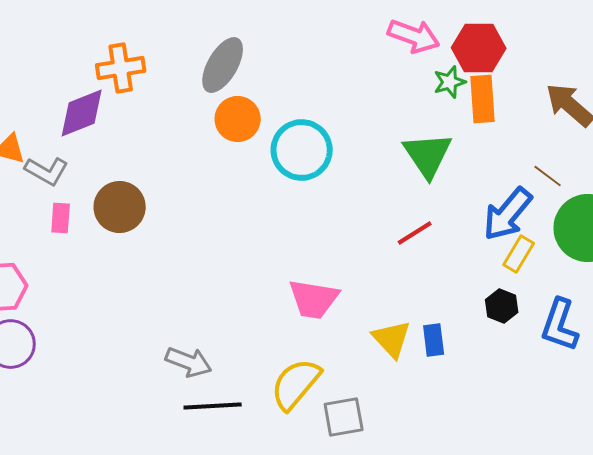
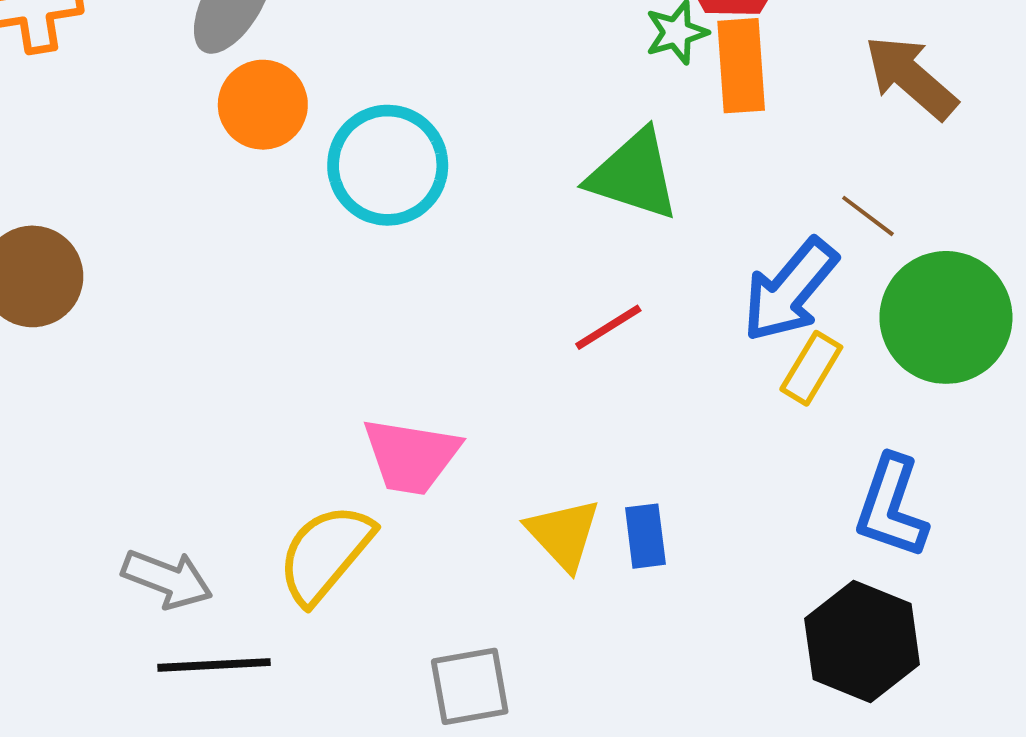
green triangle: (428, 155) -> (634, 175), turned -38
black hexagon: (502, 306) -> (862, 641), moved, size x1.8
yellow semicircle: (296, 384) -> (325, 554), moved

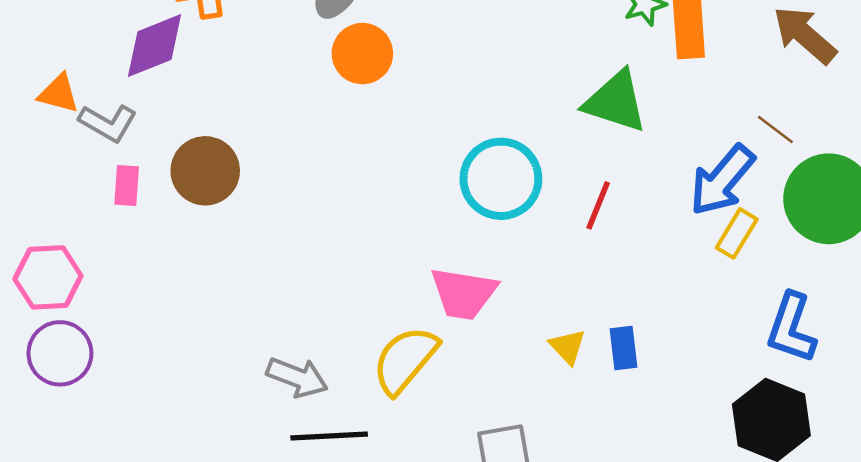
cyan circle: (388, 165) -> (501, 179), moved
red line: (608, 327) -> (598, 205), turned -36
yellow triangle: (563, 534) -> (568, 347), size x0.7

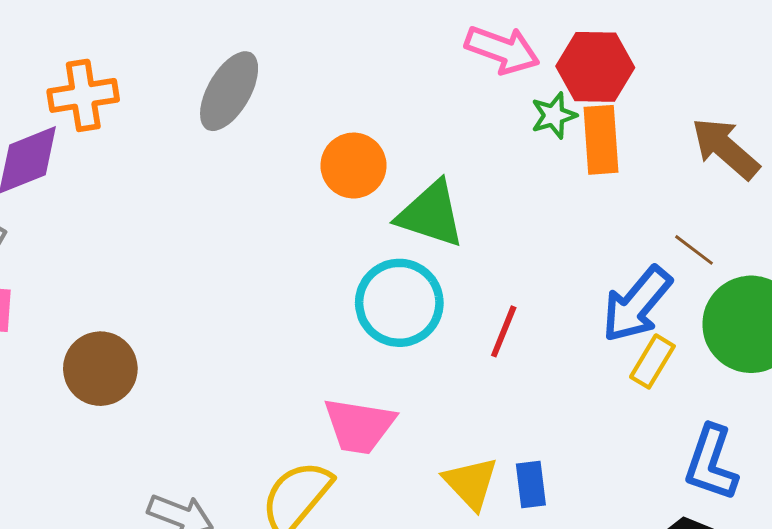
orange circle: (362, 54) -> (354, 166), moved
green triangle: (616, 102) -> (431, 214), moved
brown circle: (205, 171) -> (100, 369), moved
yellow triangle: (568, 347) -> (471, 483), size x1.4

